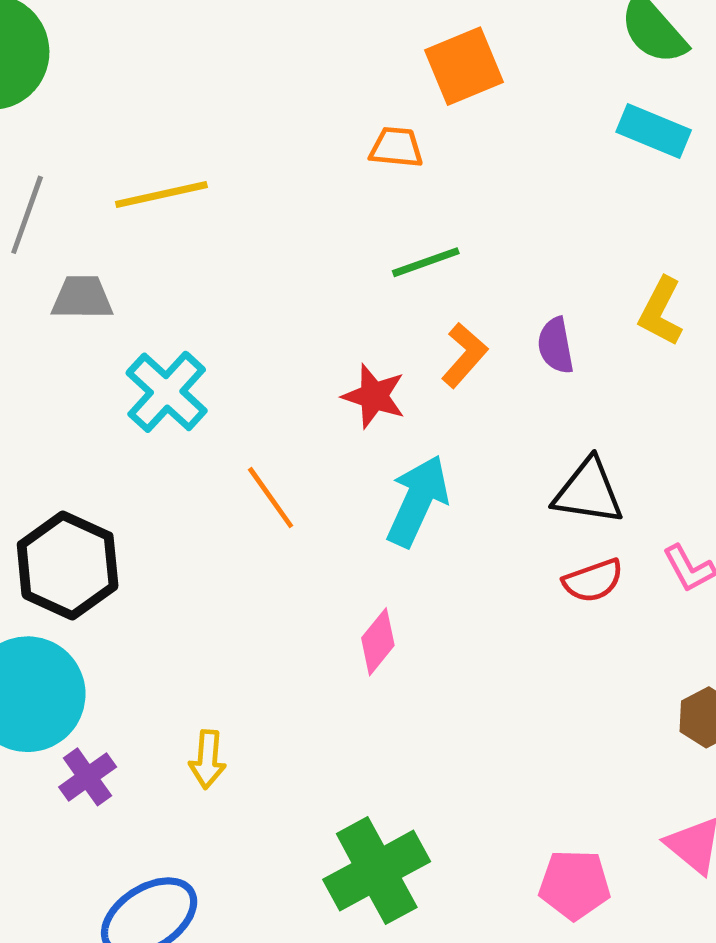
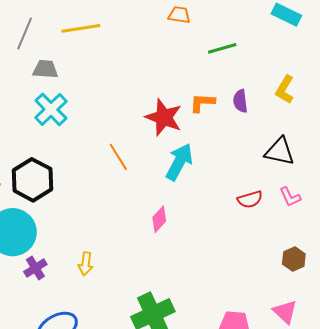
green line: (426, 262) -> (222, 48), moved
orange L-shape: (464, 355) -> (202, 103), turned -132
cyan cross: (167, 392) -> (51, 109), moved
red star: (374, 396) -> (164, 117), size x1.4
black triangle: (588, 492) -> (280, 151), moved

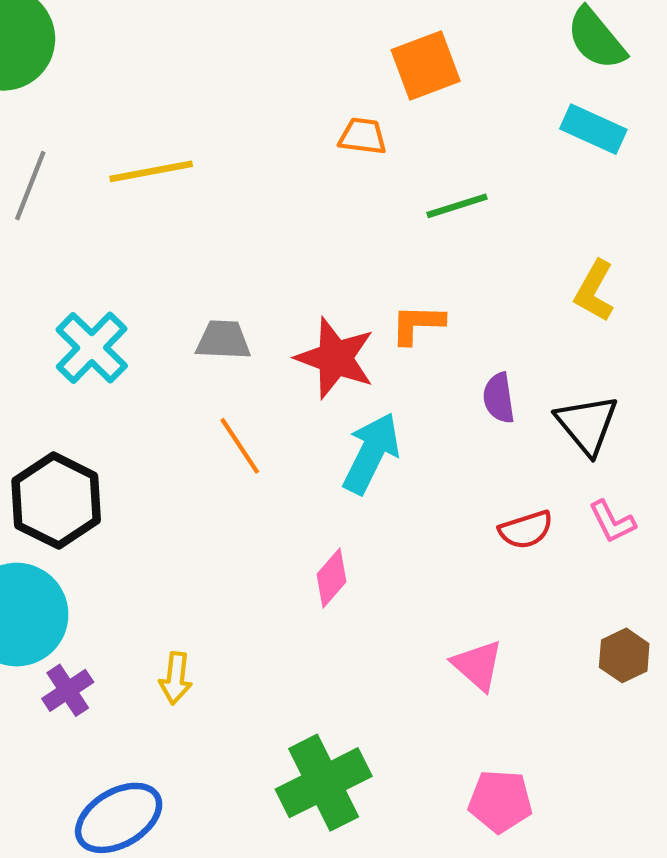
gray trapezoid: (45, 69) -> (223, 340), moved
purple semicircle: (240, 101) -> (499, 398), moved
black triangle: (280, 151) -> (587, 424), turned 40
pink triangle: (285, 312) -> (478, 665), moved

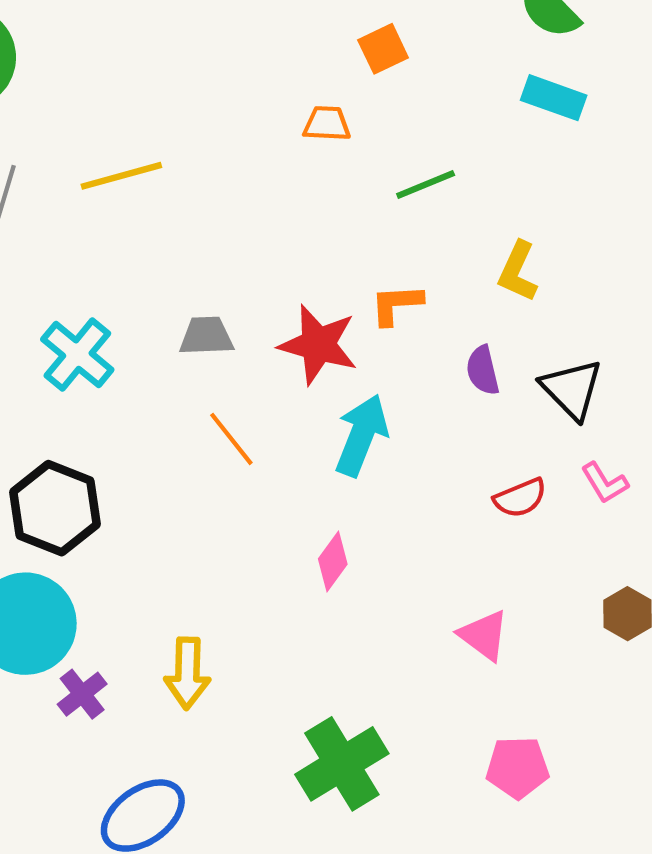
orange square: (426, 65) -> (383, 49), size x0.7
yellow L-shape: (594, 291) -> (518, 271), moved
yellow arrow: (176, 678) -> (187, 673), size x1.4

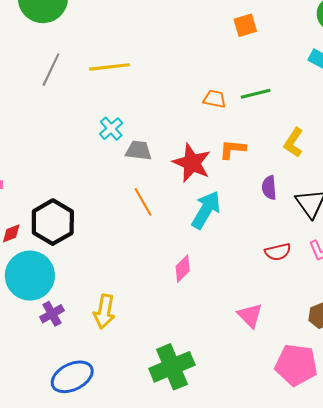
orange trapezoid: (327, 124) -> (214, 99), moved
cyan cross: (77, 355) -> (111, 129), moved, size x0.7
pink pentagon: (517, 767) -> (296, 365), moved, size x1.4

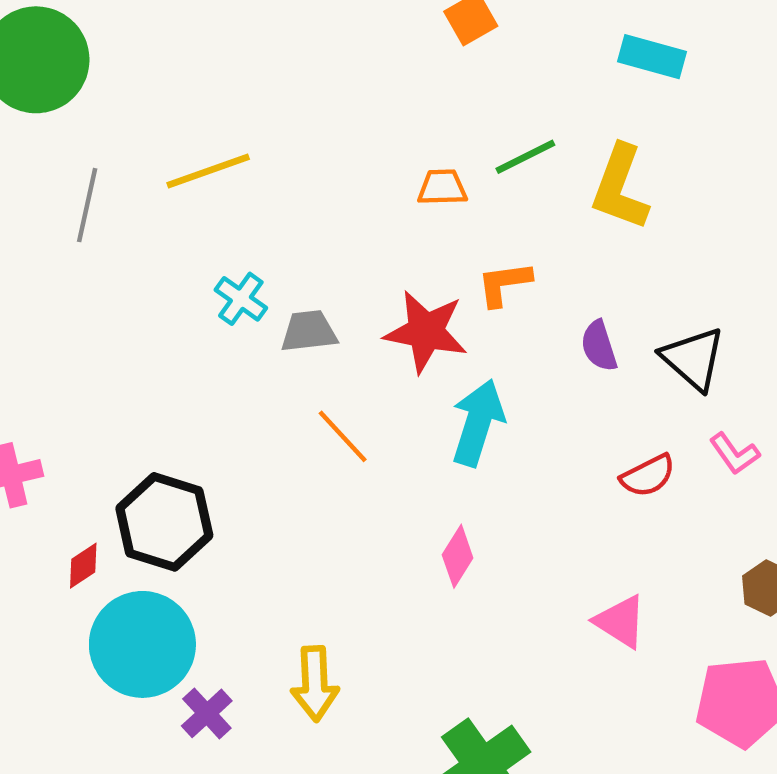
yellow L-shape: (294, 143) -> (620, 187), moved, size x1.4

